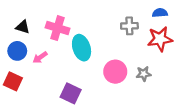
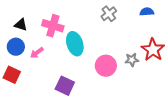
gray cross: (129, 26) -> (109, 14), moved, turned -35
red star: (160, 39) -> (153, 50), moved, turned -30
gray star: (144, 74) -> (132, 60), moved

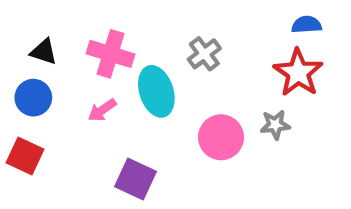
gray cross: (109, 14) -> (204, 54), moved
red star: (153, 50) -> (298, 73), moved
pink arrow: (37, 53) -> (102, 110), moved

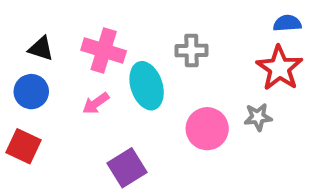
gray cross: (204, 54) -> (192, 51), turned 36
purple square: (136, 179) -> (127, 168), turned 33

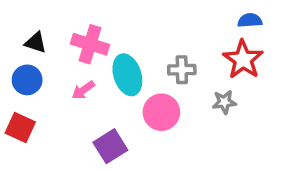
gray cross: (192, 51) -> (182, 70), moved
pink circle: (207, 129) -> (161, 112), moved

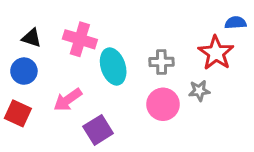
blue semicircle: (250, 20) -> (236, 23), moved
pink arrow: (83, 90) -> (68, 100), moved, size x1.4
pink circle: (161, 112) -> (163, 104), moved

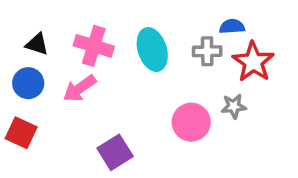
blue semicircle: (236, 23) -> (232, 26), moved
gray cross: (161, 62) -> (207, 51), moved
cyan ellipse: (113, 66) -> (152, 50), moved
pink arrow: (68, 100) -> (80, 88), moved

